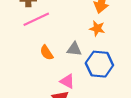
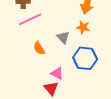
gray triangle: (74, 49) -> (63, 37), moved, turned 40

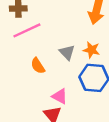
orange star: (83, 27) -> (91, 50), moved

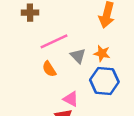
pink line: (27, 30) -> (54, 41), moved

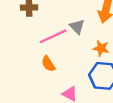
gray triangle: (78, 56) -> (77, 27), moved

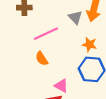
gray triangle: (77, 27) -> (75, 17), moved

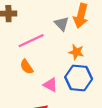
pink triangle: (61, 86) -> (50, 85), moved

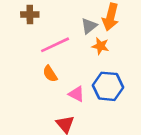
gray triangle: (62, 24) -> (89, 26), turned 35
orange star: (76, 52) -> (100, 46), moved

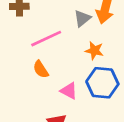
orange star: (100, 46) -> (94, 51), moved

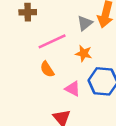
orange star: (94, 51) -> (84, 53), moved

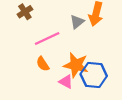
brown cross: (28, 12) -> (25, 12), turned -32
orange star: (84, 53) -> (76, 65), moved, size x1.6

